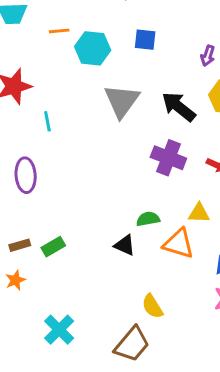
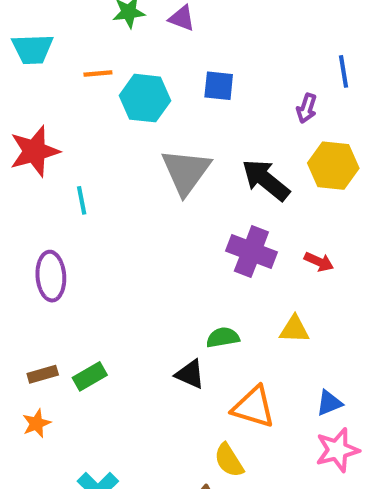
orange triangle: (179, 244) -> (253, 407), moved

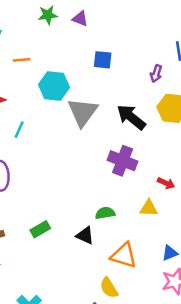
orange line: (98, 73) -> (22, 60), moved
cyan hexagon: (145, 98) -> (54, 86), moved
cyan line: (82, 200) -> (19, 130), turned 35
red arrow: (319, 262) -> (166, 183), moved
green rectangle: (90, 376) -> (40, 229), moved

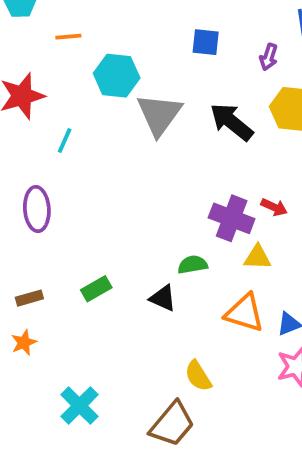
blue square: (103, 60) -> (206, 42), moved
purple cross: (123, 161) -> (232, 218), moved
red arrow: (166, 183) -> (274, 207), moved
orange triangle: (124, 255) -> (245, 313), moved

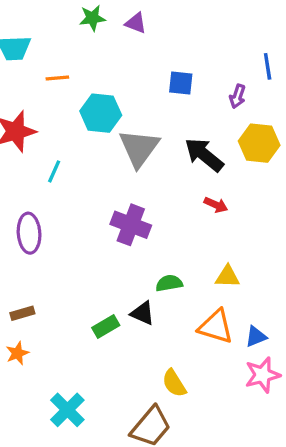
red arrow: (274, 207) -> (216, 205), moved
purple cross: (232, 218) -> (131, 225), moved
green rectangle: (96, 289) -> (106, 327), moved

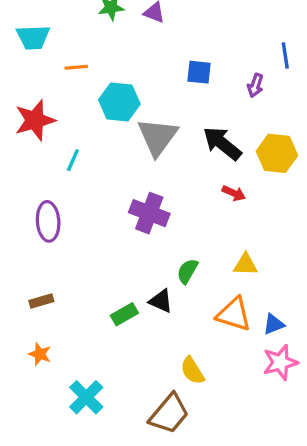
yellow hexagon: (259, 143) -> (277, 153), moved
green semicircle: (169, 283) -> (187, 271), turned -50
orange star: (17, 353) -> (40, 354), moved, turned -30

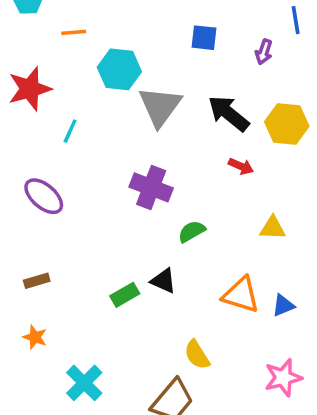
purple ellipse: (48, 221) -> (44, 196), turned -45
yellow triangle: (245, 265) -> (273, 228), moved
green semicircle: (187, 271) -> (192, 231), moved, turned 30
pink star: (280, 362) -> (283, 378), moved

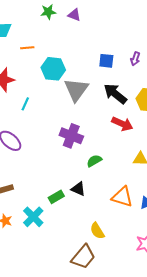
blue square: (204, 38) -> (106, 61), moved
red arrow: (241, 166) -> (122, 124), size x1.5
cyan cross: (84, 383) -> (33, 217), moved

